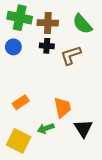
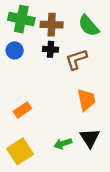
orange trapezoid: (62, 107) -> (86, 100), moved
green arrow: (46, 128) -> (63, 144), moved
yellow square: (19, 141) -> (20, 151), turned 30

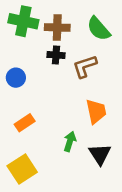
blue circle: (15, 50) -> (16, 78), moved
green arrow: (63, 144) -> (70, 141), moved, turned 126

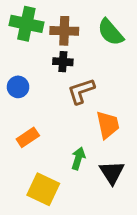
brown L-shape: (85, 66) -> (81, 91), moved
yellow square: (22, 169) -> (43, 189), moved, turned -32

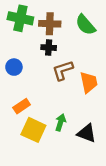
orange trapezoid: (108, 125) -> (89, 82), moved
black triangle: (112, 172) -> (87, 133), turned -36
yellow square: (43, 189) -> (33, 130), moved

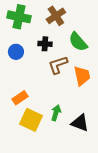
brown cross: (50, 24) -> (56, 16), moved, turned -36
green semicircle: (85, 25) -> (78, 42), moved
blue circle: (14, 67) -> (16, 52), moved

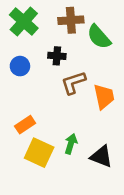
brown cross: (56, 16) -> (71, 20), turned 30
green cross: (19, 17) -> (24, 22), turned 30
green semicircle: (78, 42) -> (99, 37), moved

